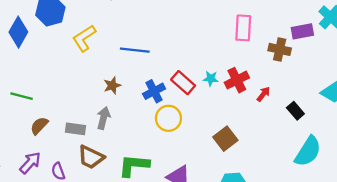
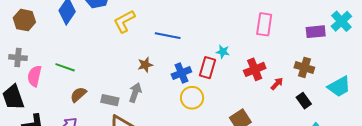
brown cross: (280, 49) -> (304, 67), moved
cyan star: (211, 79) -> (223, 52), moved
red rectangle: (183, 83) -> (207, 68), turned 60

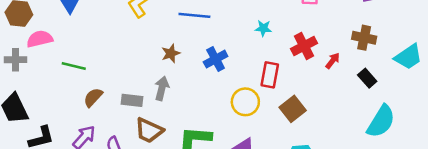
red rectangle: (207, 68) -> (270, 75), moved
pink semicircle: (34, 76) -> (40, 39), moved, turned 70
yellow circle: (192, 98) -> (245, 102), moved

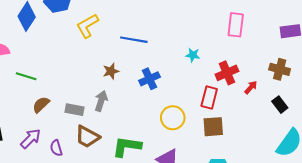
red rectangle: (270, 75) -> (209, 97), moved
brown square: (293, 109) -> (213, 127), turned 30

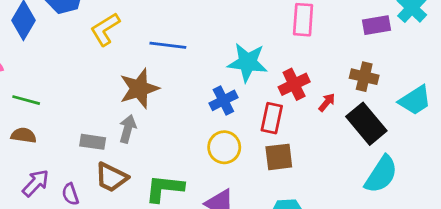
cyan star: (193, 55) -> (247, 62), size x2.0
brown star: (111, 71) -> (139, 89), size x1.8
blue cross: (149, 79) -> (223, 100), moved
brown semicircle: (41, 105) -> (24, 135), moved, turned 54
black rectangle: (280, 105) -> (366, 124), size x1.8

